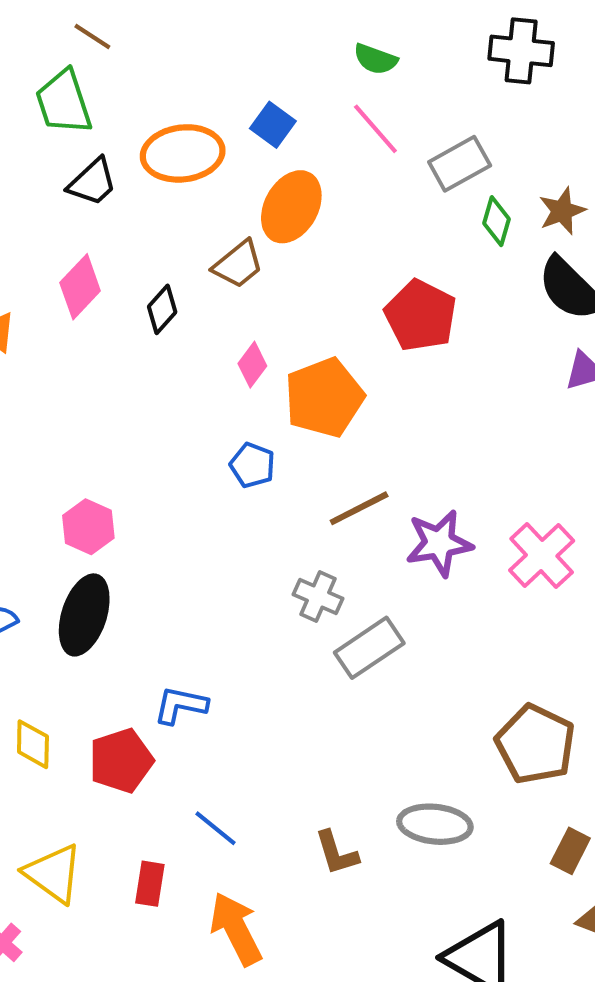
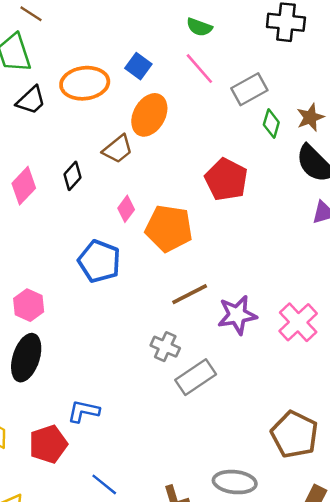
pink diamond: (80, 287) -> (24, 186), moved
orange pentagon: (324, 398) -> (169, 228), turned 30
blue pentagon: (252, 465) -> (99, 261), moved, size x1.6

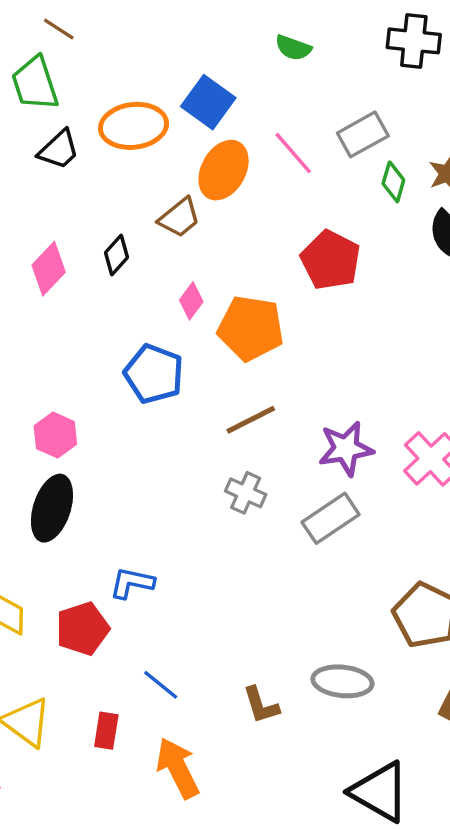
blue square: (138, 66) -> (208, 102), size x1.4
pink line: (199, 69) -> (293, 153), moved
brown line: (190, 294) -> (251, 420), moved
gray rectangle: (196, 377) -> (331, 518), moved

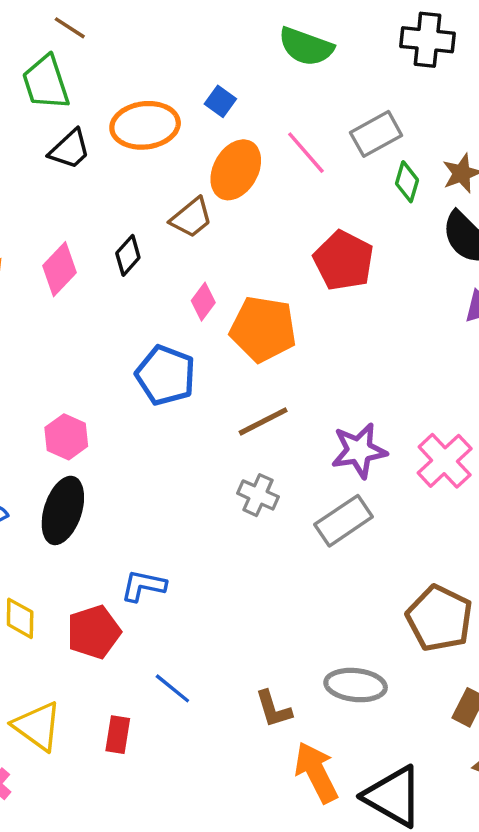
green semicircle: (293, 48) -> (306, 47), size x1.5
blue square: (208, 102) -> (220, 101), size x0.6
orange arrow: (178, 768) -> (316, 772), moved

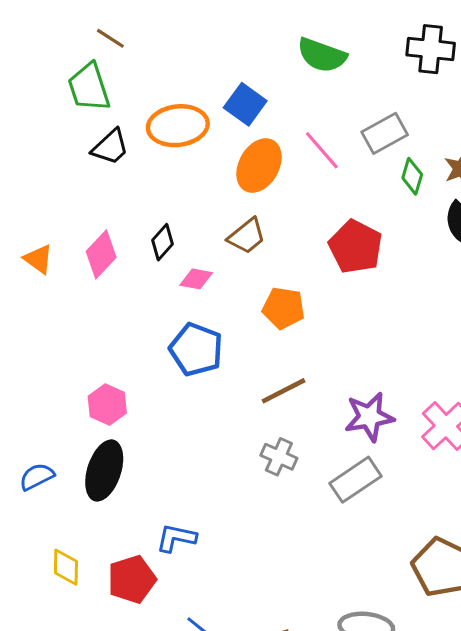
blue square: (220, 101) -> (245, 104), size x1.5
brown trapezoid: (191, 218) -> (247, 236), moved
pink diamond: (203, 302) -> (196, 279), moved, turned 64
orange pentagon: (263, 329) -> (284, 308), size x0.7

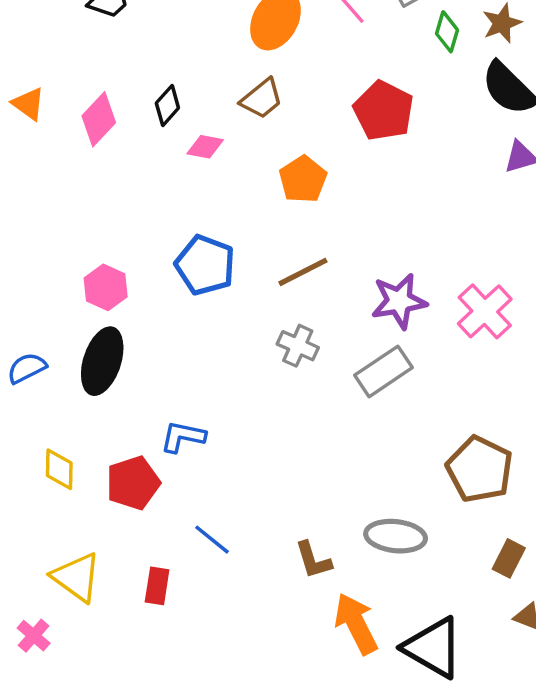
orange triangle: (38, 259) -> (28, 104), moved
orange pentagon: (284, 308) -> (303, 179), turned 30
blue pentagon: (196, 349) -> (205, 265), moved

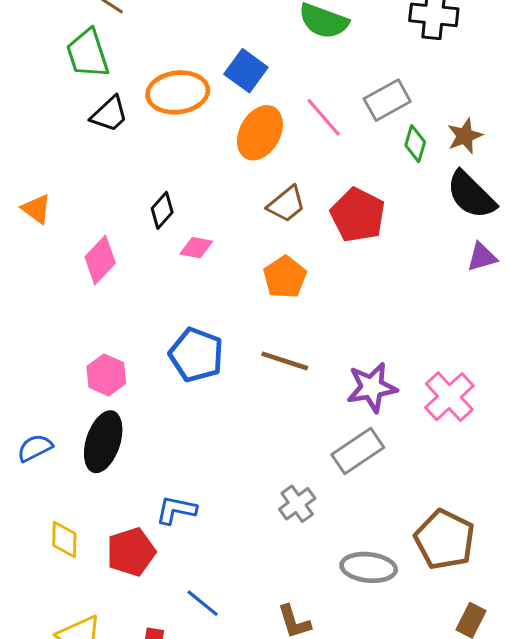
brown trapezoid: (262, 99) -> (286, 204), moved
pink diamond: (99, 119) -> (100, 260), moved
brown line: (303, 272) -> (285, 361), turned 45
gray cross: (298, 346) -> (297, 504), moved, turned 30
gray ellipse: (396, 536) -> (369, 567), moved

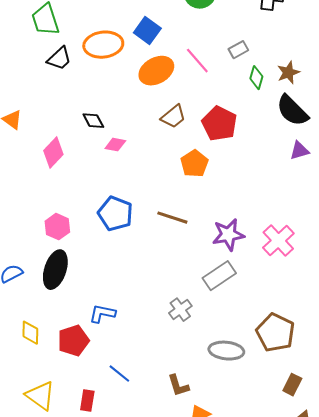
gray rectangle: (387, 100) -> (238, 50), size x0.7
orange ellipse: (260, 133) -> (156, 71), turned 32
black diamond: (162, 210) -> (93, 121), turned -70
orange pentagon: (285, 277) -> (194, 164), moved

